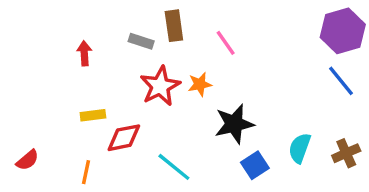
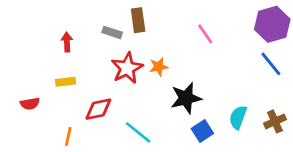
pink line: (226, 43) -> (205, 34), moved
yellow rectangle: (93, 115) -> (66, 82), moved
red semicircle: (27, 160) -> (30, 104), moved, turned 30

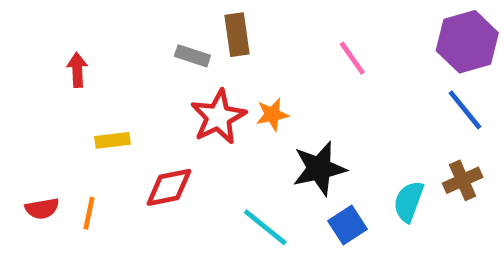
red arrow: (67, 42) -> (77, 70), moved
red semicircle: (30, 104) -> (42, 209), moved
brown cross: (275, 121) -> (463, 180), moved
cyan line: (138, 132) -> (265, 227), moved
orange line: (68, 137) -> (89, 213), moved

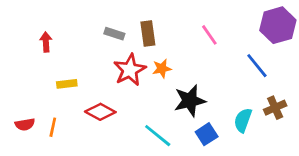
brown rectangle: (237, 35) -> (148, 34), moved
blue line: (465, 110) -> (257, 66), moved
red diamond: (169, 187) -> (100, 112), turned 40

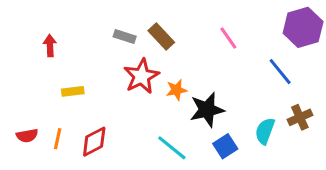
brown rectangle: (148, 34) -> (161, 37), turned -35
orange star: (162, 68) -> (176, 90), moved
red diamond: (100, 112) -> (94, 142), moved, turned -56

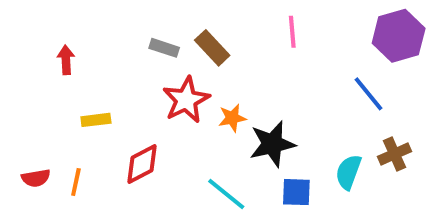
pink line: (228, 38) -> (292, 32), moved, turned 30
red diamond: (94, 142) -> (142, 164), moved
blue square: (225, 146) -> (296, 192), turned 35

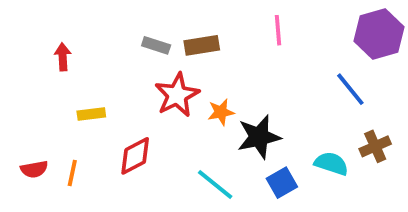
brown rectangle: (212, 48) -> (202, 45), turned -56
cyan semicircle: (348, 172) -> (331, 164), turned 88
blue square: (296, 192) -> (282, 183), turned -32

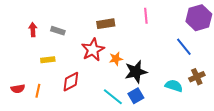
gray rectangle: (156, 45) -> (58, 31), moved
blue square: (282, 183) -> (136, 96), moved

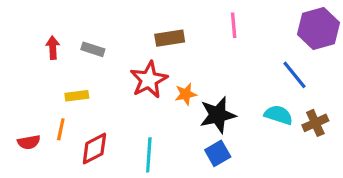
red diamond: (71, 82) -> (94, 149), moved
cyan semicircle: (174, 86) -> (279, 115), moved
orange line: (38, 91) -> (61, 129), moved
cyan line: (113, 97) -> (149, 155), moved, turned 55

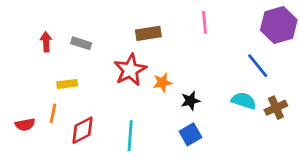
black star: (218, 115) -> (190, 101), size x0.6

